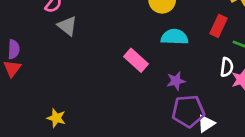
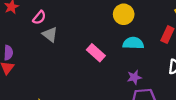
pink rectangle: (136, 60) -> (96, 53), moved

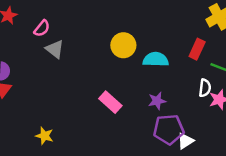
yellow circle: (124, 14) -> (123, 45), moved
pink rectangle: (96, 53) -> (110, 102), moved

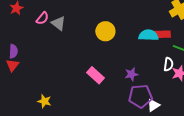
gray triangle: (55, 49) -> (58, 23), moved
red rectangle: (197, 49) -> (162, 34), turned 63
cyan semicircle: (156, 59) -> (148, 35), moved

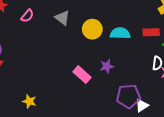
gray triangle: (58, 23) -> (62, 18), moved
cyan semicircle: (148, 35) -> (120, 33), moved
purple star: (131, 74) -> (107, 66), moved

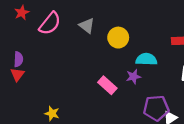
pink semicircle: (27, 16) -> (50, 23), size x1.6
cyan semicircle: (120, 33) -> (146, 59), moved

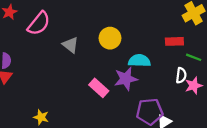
gray triangle: (87, 26) -> (70, 45), moved
purple star: (133, 77) -> (126, 79), size x1.5

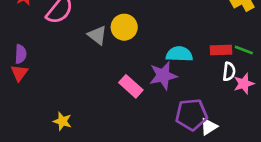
yellow circle: (110, 38) -> (124, 27), moved
red rectangle: (174, 41) -> (221, 50), moved

